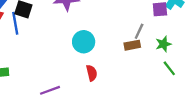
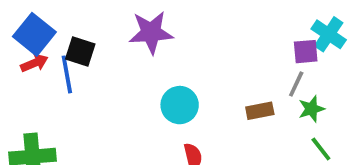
gray line: (139, 31) -> (296, 84), moved

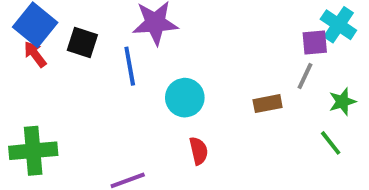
red arrow: (34, 63) -> (35, 54), turned -104
blue line: (67, 74) -> (130, 66), moved
green star: (311, 109) -> (342, 102), moved

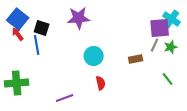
purple square: (315, 42) -> (160, 28), size x1.5
blue line: (130, 66) -> (37, 45), moved
green star: (342, 102) -> (171, 47), moved

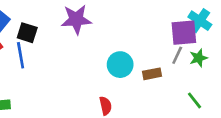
cyan circle: (94, 56) -> (120, 65), moved

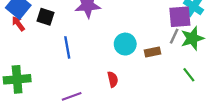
blue line: (21, 55) -> (67, 47), moved
green star: (198, 58) -> (192, 38), size x1.5

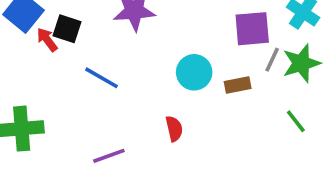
purple square: (180, 17) -> (252, 29), moved
red arrow: (18, 24) -> (47, 40), moved
blue line: (67, 47) -> (102, 78), turned -50

